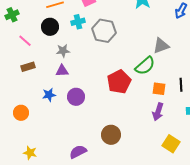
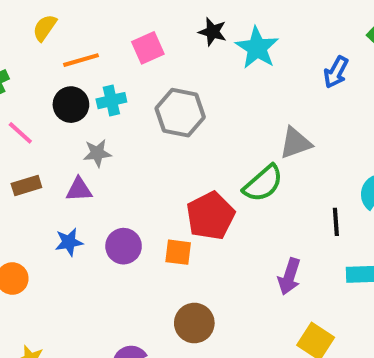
cyan cross: (78, 22) -> (111, 101), moved
purple triangle: (62, 71) -> (79, 190), moved
orange square: (159, 89) -> (178, 252), moved

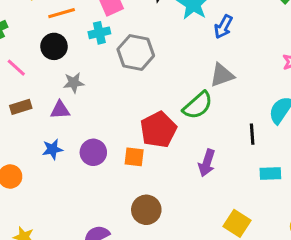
blue arrow: (336, 72) -> (223, 27), moved
cyan cross: (111, 101) -> (99, 33), moved
purple arrow: (289, 276) -> (207, 163), moved

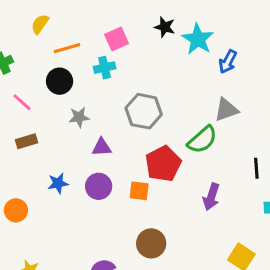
gray hexagon: (136, 52) -> (144, 111), moved
purple triangle: (60, 110) -> (102, 147), moved

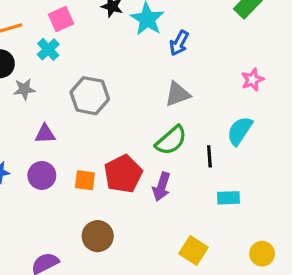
cyan cross: (105, 68) -> (48, 49), turned -30
gray star: (79, 117) -> (24, 89), moved
green semicircle: (202, 140) -> (171, 140), moved
red pentagon: (163, 164) -> (123, 174), moved

